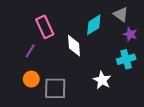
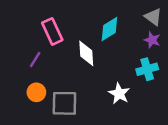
gray triangle: (121, 14) -> (153, 17), moved

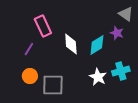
cyan diamond: (109, 29) -> (97, 45), moved
purple star: (152, 40) -> (117, 33), moved
cyan cross: (147, 69) -> (121, 71), moved

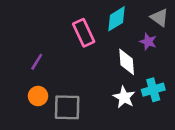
pink rectangle: (43, 26) -> (84, 33), moved
white diamond: (71, 44) -> (127, 62), moved
cyan diamond: (97, 45) -> (116, 19), moved

